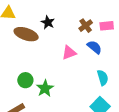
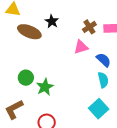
blue semicircle: (94, 47) -> (104, 60), moved
pink triangle: (69, 53) -> (81, 47), moved

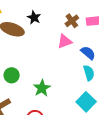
green star: (45, 87) -> (42, 88), moved

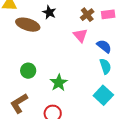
pink triangle: (65, 41) -> (80, 35), turned -49

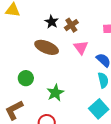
brown cross: (87, 15) -> (71, 25), moved
brown ellipse: (28, 25) -> (47, 47), moved

